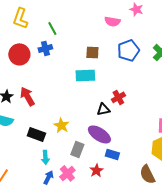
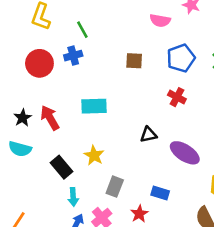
cyan rectangle: (85, 75) -> (94, 106), moved
red cross: (118, 97) -> (177, 97), moved, turned -32
black rectangle: (36, 134) -> (62, 167), turned 30
purple ellipse: (99, 134) -> (185, 153), moved

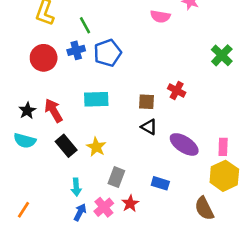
blue pentagon: (181, 58) -> (108, 53), moved
brown square: (134, 61) -> (146, 102), moved
black triangle: (148, 135) -> (149, 127), turned 42
black rectangle: (62, 167) -> (66, 146), moved
red star: (139, 214) -> (130, 203), moved

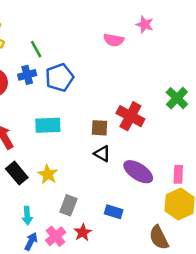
green cross: (222, 55) -> (177, 98), moved
red cross: (177, 90) -> (130, 116), size x1.5

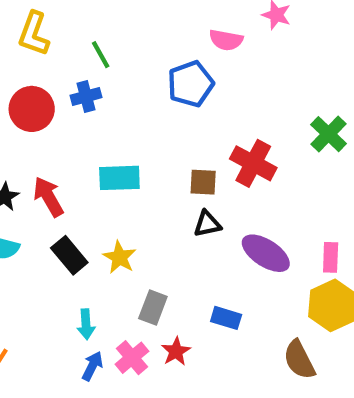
blue pentagon: (59, 77) -> (191, 84), moved
black triangle: (102, 154) -> (207, 224), turned -42

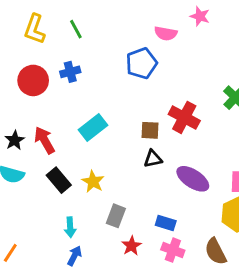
green line: (101, 55) -> (76, 29), moved
cyan rectangle: (119, 178) -> (93, 127), turned -36
pink cross: (132, 358) -> (173, 250), moved, turned -30

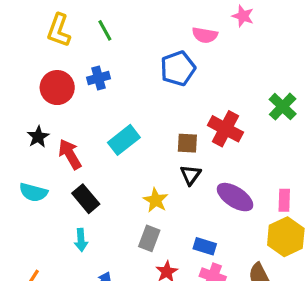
black star: (15, 140) -> (38, 137), moved
black triangle: (153, 159) -> (191, 175), turned -42
yellow star: (93, 182) -> (156, 200), moved
cyan arrow: (70, 227) -> (81, 240), moved

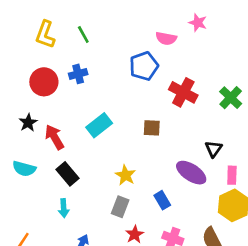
red cross: (225, 129) -> (183, 92), moved
black triangle: (191, 175) -> (214, 149), moved
blue rectangle: (205, 246) -> (162, 200), moved, turned 42

